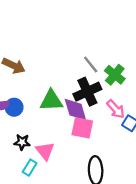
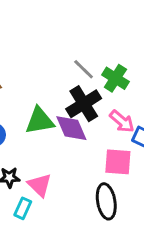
pink square: (82, 128) -> (118, 162), moved

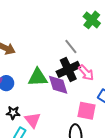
green cross: (115, 78) -> (92, 20), moved
pink arrow: (122, 121) -> (86, 73), moved

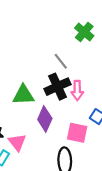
pink arrow: (86, 73) -> (77, 90), turned 42
purple diamond: (58, 85) -> (45, 119), moved, turned 40

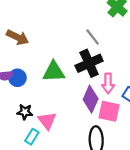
pink arrow: (77, 90) -> (108, 83), moved
purple diamond: (45, 119) -> (91, 99), moved

